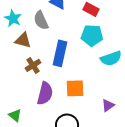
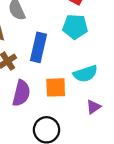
cyan semicircle: (111, 58) -> (85, 74), moved

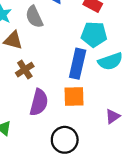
blue rectangle: (38, 47) -> (78, 64), moved
cyan semicircle: (85, 74) -> (110, 61), moved

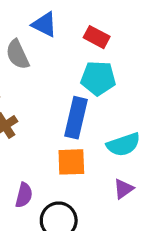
cyan semicircle: (110, 61) -> (123, 145), moved
purple semicircle: (39, 102) -> (24, 195), moved, size x0.7

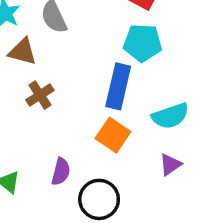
orange square: (71, 162) -> (113, 135), turned 36

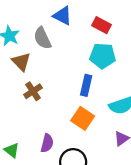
brown triangle: (23, 52) -> (21, 62), turned 30
blue rectangle: (118, 86) -> (86, 85), size x0.7

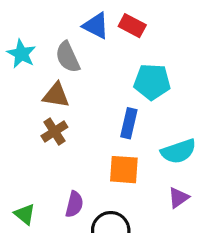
red rectangle: (101, 25) -> (132, 26), moved
brown triangle: (21, 62) -> (56, 95), moved, turned -36
orange square: (83, 118) -> (124, 170), turned -30

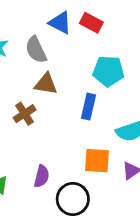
brown triangle: (56, 95) -> (46, 84), moved
orange square: (124, 170) -> (97, 161), moved

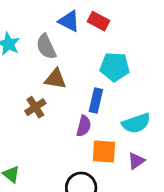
purple semicircle: (42, 176) -> (84, 126), moved

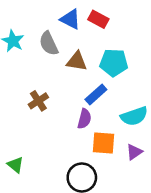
brown triangle: (56, 79) -> (77, 61), moved
blue rectangle: (96, 100) -> (96, 95), turned 35

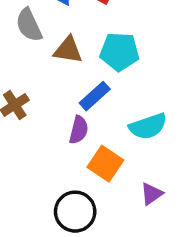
orange square: (104, 143) -> (105, 164), turned 30
purple triangle: (134, 152) -> (152, 194), moved

